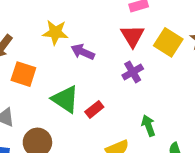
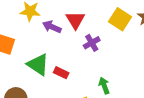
red triangle: (132, 36) -> (75, 20), moved
red rectangle: (94, 109) -> (61, 73), turned 64

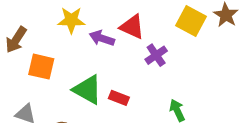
red triangle: (75, 20) -> (132, 27), turned -30

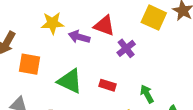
red rectangle: (119, 98) -> (108, 85), moved

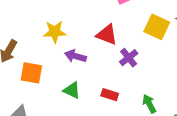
purple arrow: (79, 37) -> (75, 56), moved
green triangle: (70, 81) -> (72, 90), size x0.7

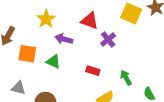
yellow star: (55, 32) -> (46, 19), turned -30
green triangle: (72, 90) -> (53, 61), moved

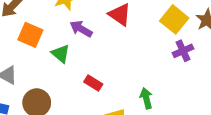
purple cross: (108, 40) -> (183, 51), moved
red rectangle: (93, 71) -> (93, 83), moved

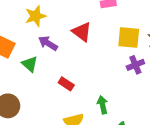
yellow square: (174, 19) -> (129, 38), turned -35
red rectangle: (93, 83) -> (66, 84), moved

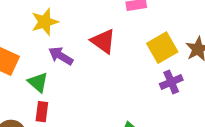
yellow square: (129, 38) -> (162, 48), turned -35
red rectangle: (66, 84) -> (42, 112), moved, turned 64

